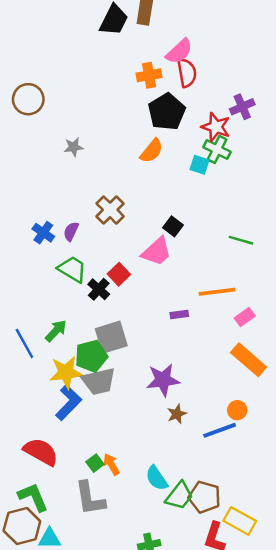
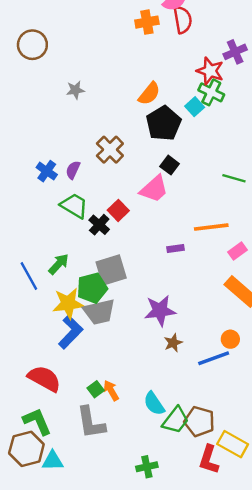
black pentagon: (167, 112) -> (164, 123), moved
cyan square: (199, 165) -> (195, 107), turned 30

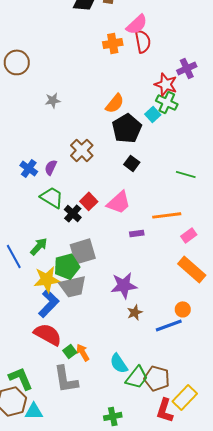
pink trapezoid: (154, 189) -> (119, 202), moved
red semicircle: (44, 379) -> (48, 334), moved
yellow rectangle: (233, 444) -> (185, 397), turned -75

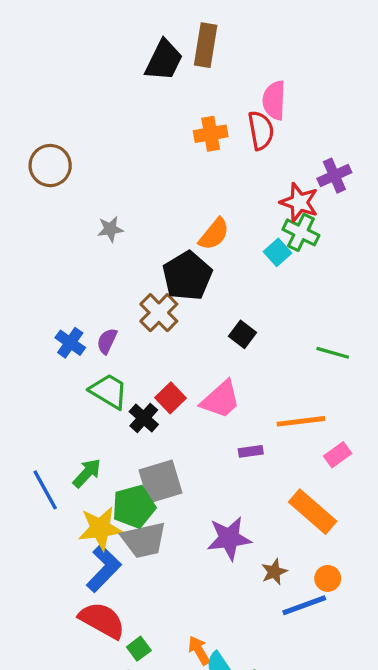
pink semicircle: (137, 24) -> (274, 100), moved, turned 135
black pentagon: (127, 128) -> (187, 276), moved
orange rectangle: (192, 269) -> (313, 512), moved
brown star: (135, 312) -> (274, 572), moved
orange arrow: (83, 352) -> (199, 650), moved

